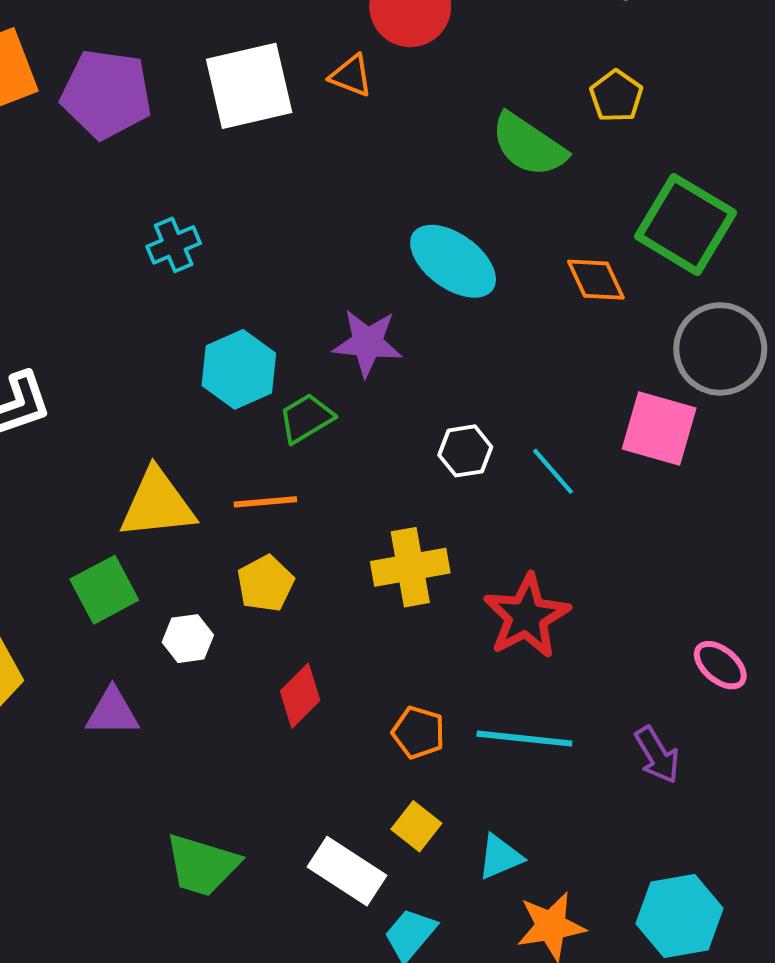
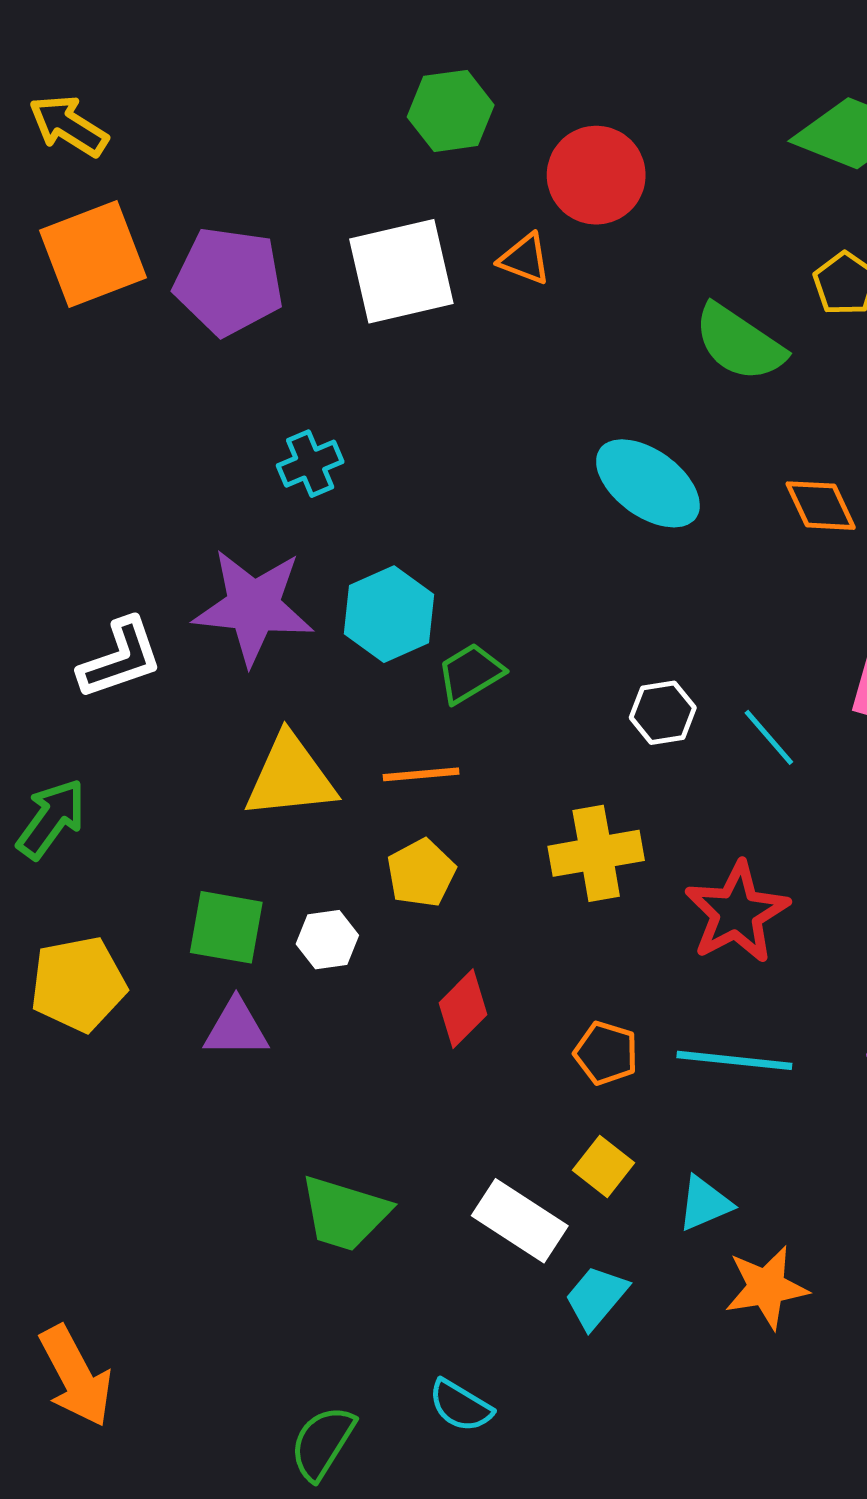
purple star: (367, 343) -> (253, 607), moved, size x1.4
green square: (104, 590) -> (226, 927), moved, turned 38

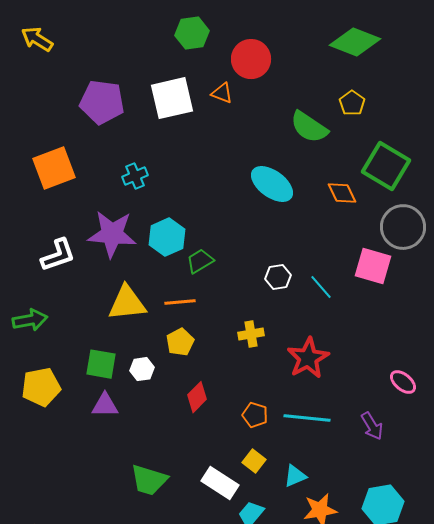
orange square: (93, 254) -> (54, 168), moved
green arrow: (51, 819) -> (30, 320), turned 44
yellow cross: (596, 853) -> (251, 334), size x0.7

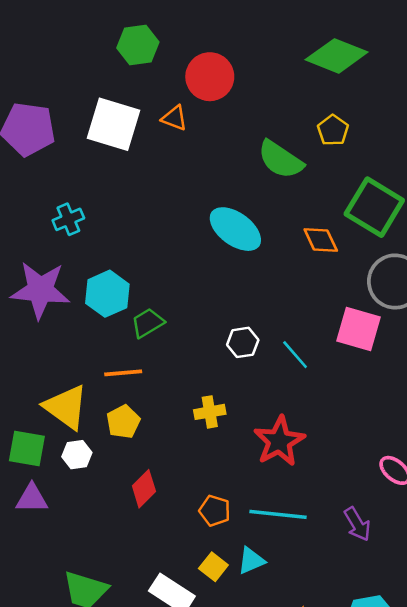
white square: (172, 98) -> (113, 124), turned 30
yellow triangle: (127, 303) -> (66, 407), moved, turned 42
cyan triangle: (295, 476) -> (251, 561), moved

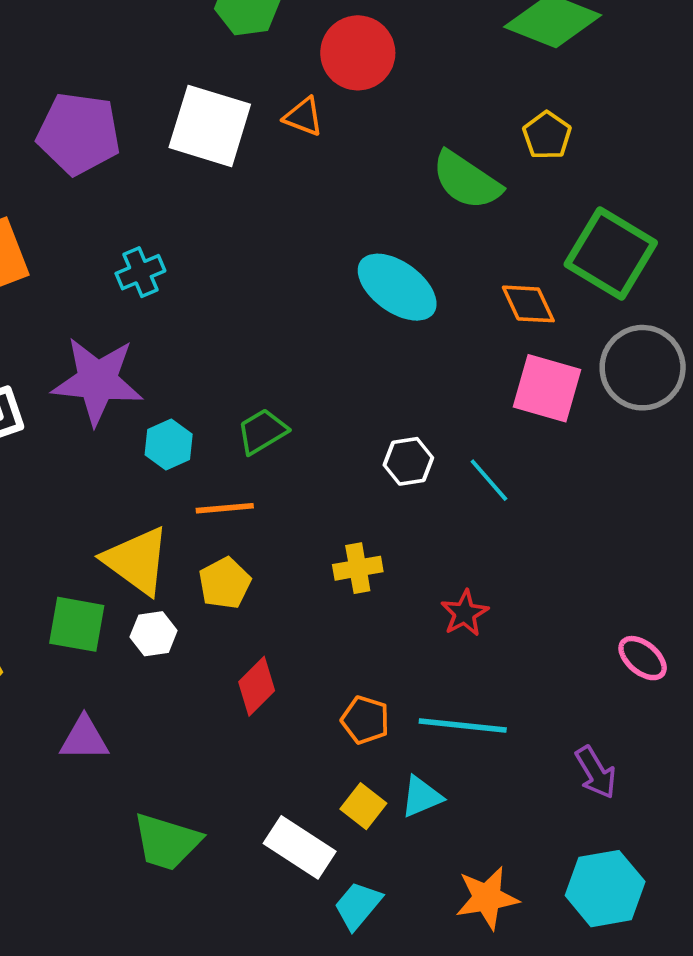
cyan hexagon: (107, 294) -> (169, 445), moved, size x0.7
pink square: (359, 329) -> (547, 388), moved
red star: (279, 441) -> (465, 613), size x0.6
purple triangle: (32, 498) -> (84, 739), moved
purple arrow: (357, 524) -> (596, 772), moved

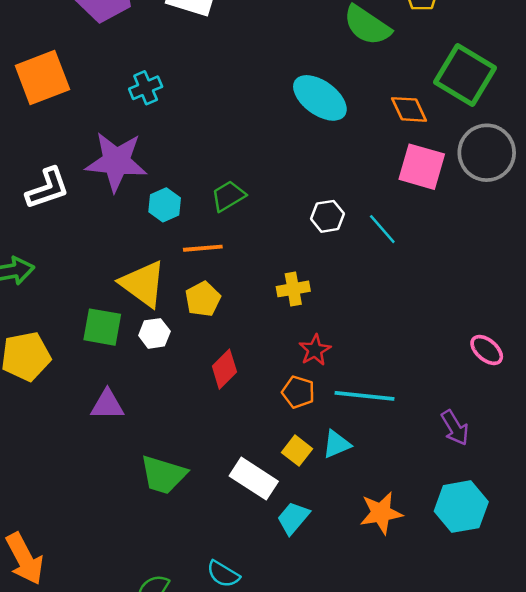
red star: (465, 613) -> (315, 350), moved

